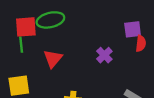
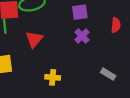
purple square: (133, 29) -> (80, 12), moved

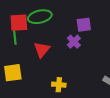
purple cross: (82, 36) -> (74, 42), moved

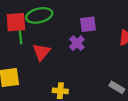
green line: (15, 38) -> (20, 36), moved

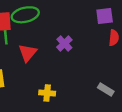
purple square: (88, 24) -> (105, 16), moved

